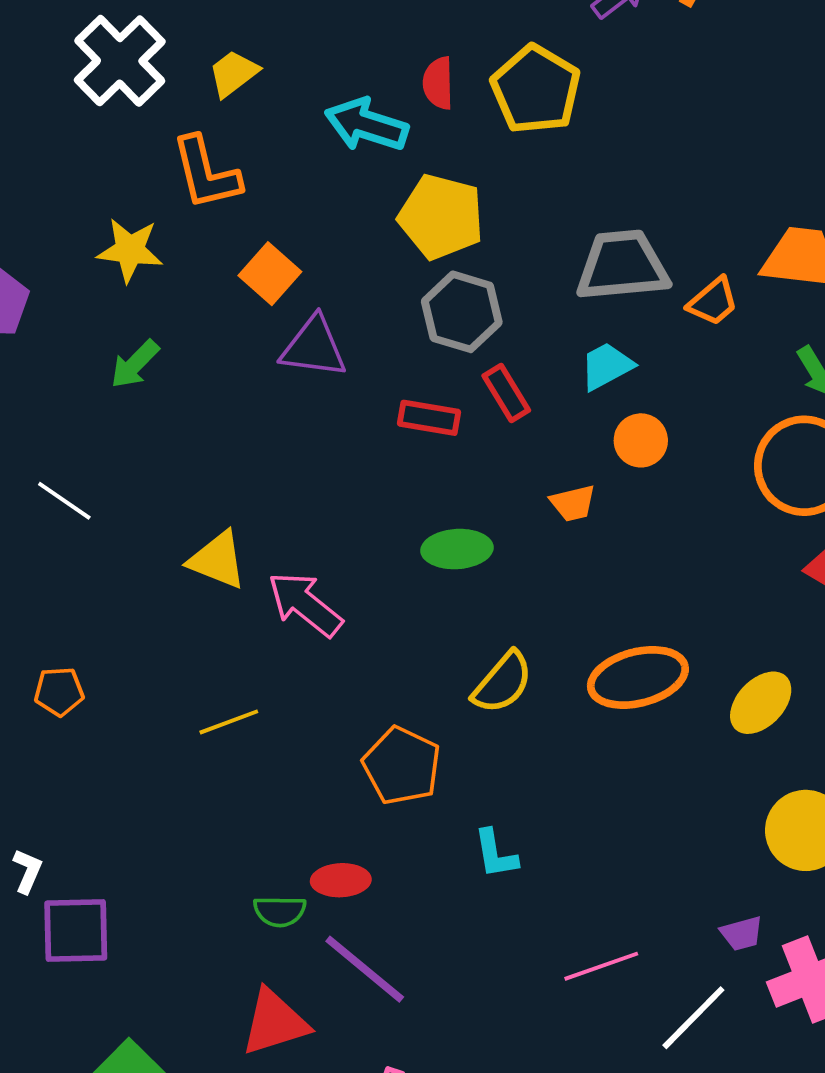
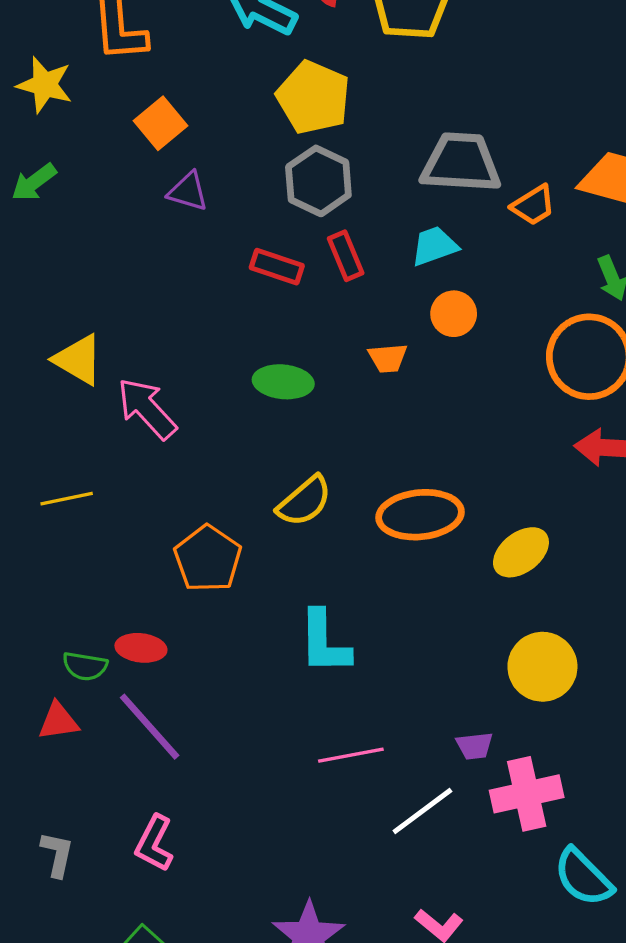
purple triangle: (314, 347) -> (188, 191), size x0.7
cyan L-shape: (496, 854) -> (324, 642), moved, size x1.5
red triangle: (275, 1022) -> (58, 721), moved, size x0.7

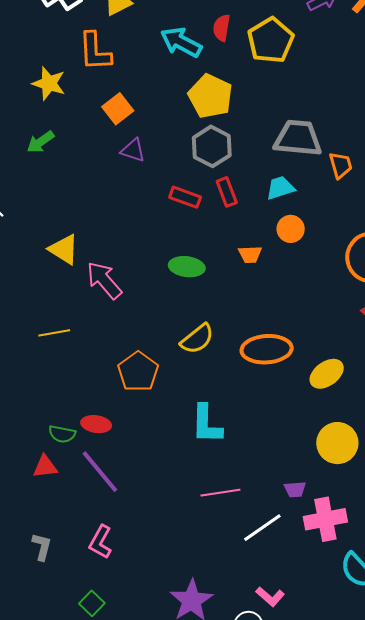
orange trapezoid: (533, 205) -> (341, 165), turned -76

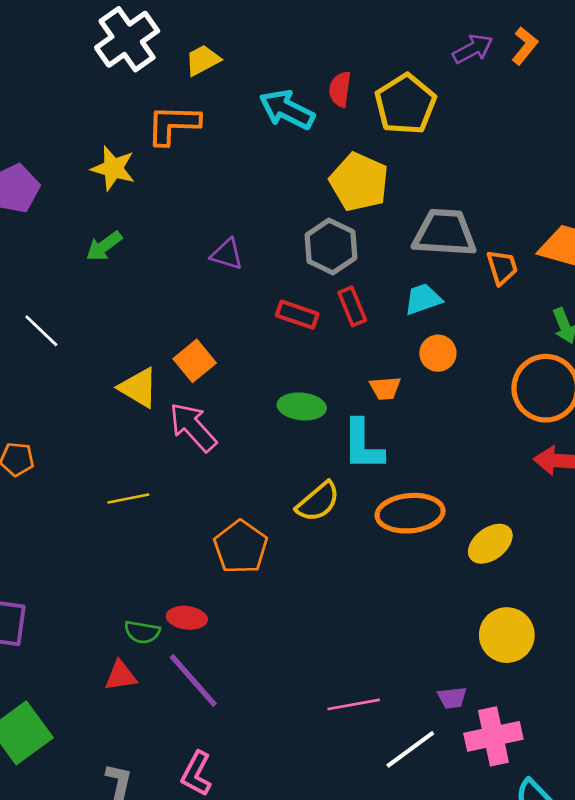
orange L-shape: (95, 51) -> (173, 125), turned 96
yellow pentagon: (210, 96) -> (359, 182), moved
orange square: (118, 109) -> (195, 361), moved
cyan L-shape: (207, 424) -> (363, 445), moved

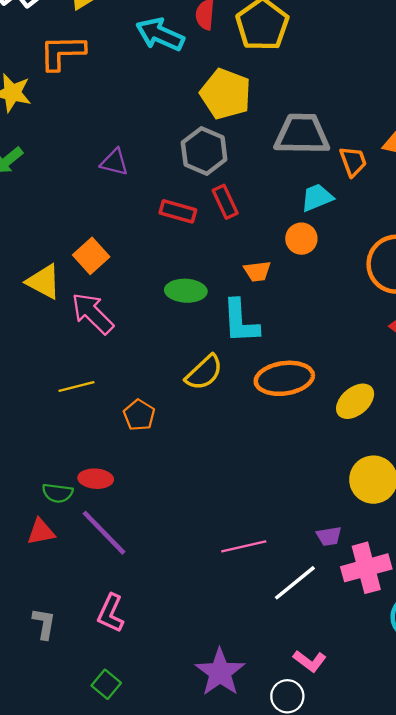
cyan trapezoid: (423, 299) -> (317, 198), moved
yellow line: (128, 498) -> (76, 387), moved
orange pentagon: (241, 547) -> (139, 415), size x0.7

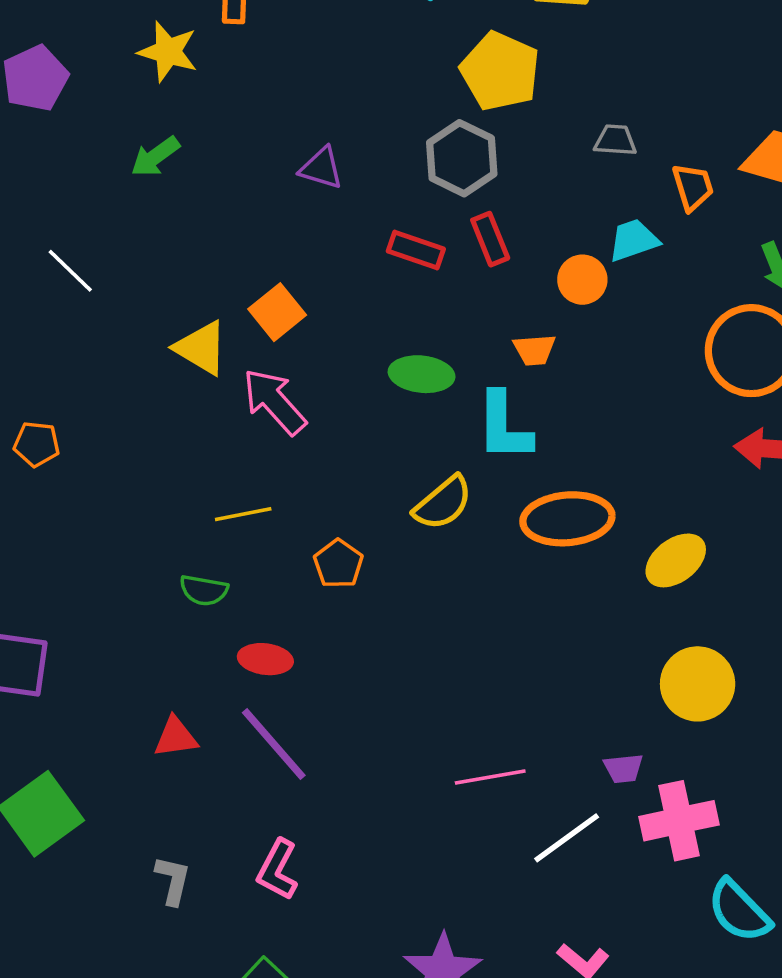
gray trapezoid: (302, 134) -> (615, 140), size x0.5
orange circle: (301, 239) -> (582, 280), moved
green semicircle: (58, 493) -> (204, 590), moved

